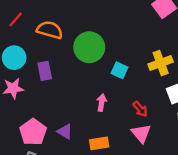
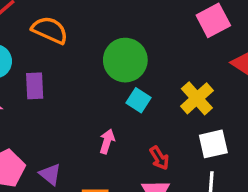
green circle: (89, 47) -> (125, 60), moved
yellow cross: (161, 63) -> (197, 98), turned -30

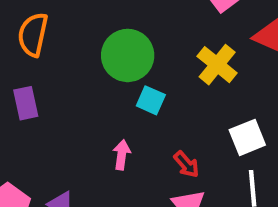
orange semicircle: (50, 30) -> (33, 35), turned -93
yellow cross: (197, 98) -> (217, 65), moved

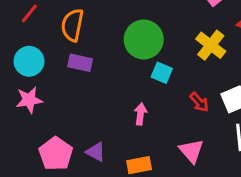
purple rectangle: (26, 103) -> (80, 63), moved, turned -65
red arrow: (186, 164) -> (199, 102), moved

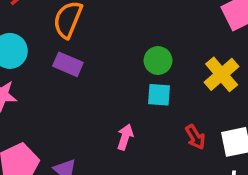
green circle: (144, 39) -> (158, 61), moved, size x0.6
cyan square: (162, 73) -> (159, 95), turned -30

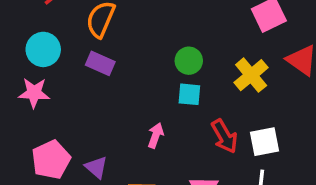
red arrow: (195, 137) -> (224, 136), size x1.4

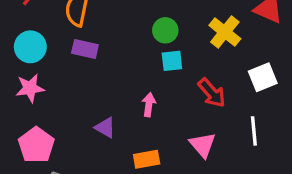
white square: (265, 142) -> (263, 77), moved
pink pentagon: (51, 160) -> (36, 145), moved
purple triangle: (96, 167) -> (105, 128), moved

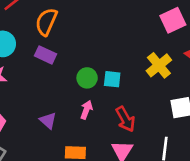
green circle: (165, 30) -> (87, 78), moved
red arrow: (212, 93) -> (125, 119), moved

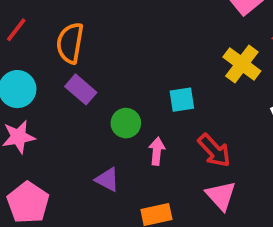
purple rectangle: (45, 55) -> (81, 89), turned 30
green circle: (87, 78) -> (126, 123), moved

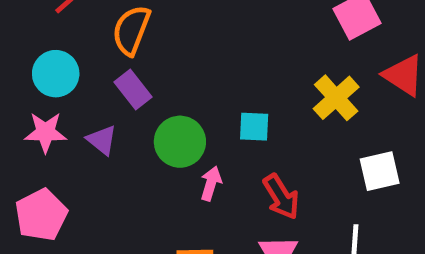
green circle: (126, 123) -> (180, 142), size x1.4
purple triangle: (107, 180) -> (102, 140), moved

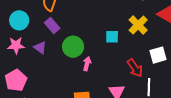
cyan square: (254, 127) -> (112, 37), moved
red arrow: (281, 197) -> (135, 68), moved

